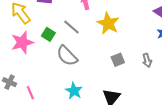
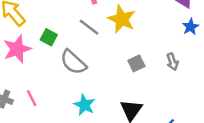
gray line: (71, 27) -> (89, 27), moved
pink line: (30, 93) -> (32, 98), moved

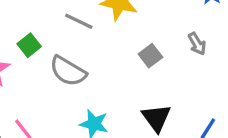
green square: (49, 37) -> (29, 45), turned 35

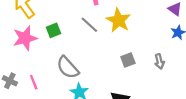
gray semicircle: (68, 71) -> (68, 67), moved

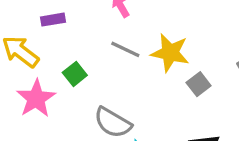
yellow star: (119, 20) -> (170, 53), moved

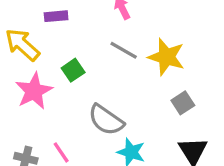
gray square: (199, 84) -> (183, 103), moved

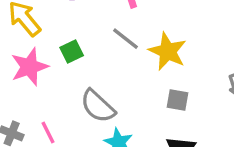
gray square: (183, 103) -> (177, 100), turned 35

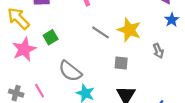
gray line: (125, 39) -> (101, 32), moved
yellow star: (168, 51) -> (129, 30), moved

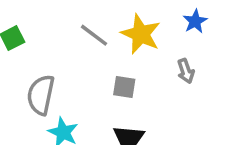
blue star: (172, 20) -> (195, 21), moved
gray semicircle: (70, 71) -> (41, 95), turned 60

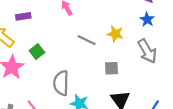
yellow star: (141, 34) -> (115, 34), size x0.7
gray arrow: (186, 71) -> (147, 51), size x1.6

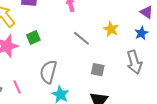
yellow star: (115, 34) -> (111, 29), moved

